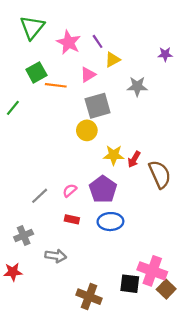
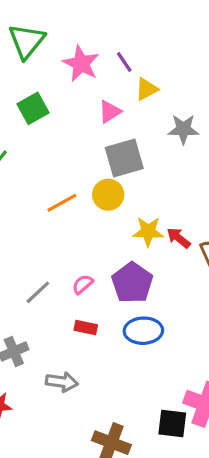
orange line: (56, 85) -> (62, 203), moved, turned -36
red arrow: (134, 159) -> (179, 238), turned 98

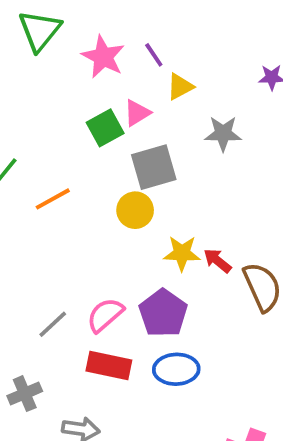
green square: (33, 108) -> (105, 128), moved
orange line: (62, 203) -> (53, 199), moved
pink semicircle: (83, 284) -> (105, 315), size x1.5
red rectangle: (86, 327) -> (109, 365), size x1.6

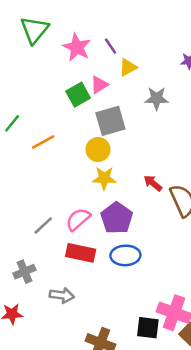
yellow star: (182, 253) -> (104, 178), moved

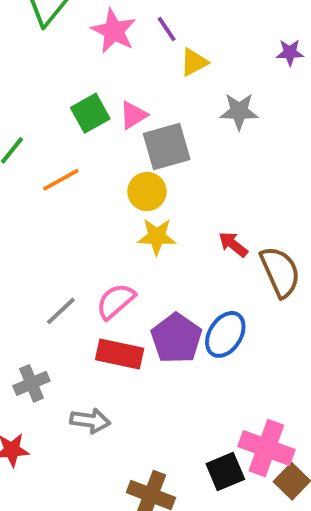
pink triangle: (99, 85) -> (133, 115), moved
green square: (78, 95) -> (90, 113), moved
purple pentagon: (117, 218) -> (176, 338), moved
blue ellipse: (125, 255) -> (225, 334), moved, turned -56
black square: (148, 328) -> (225, 471), turned -30

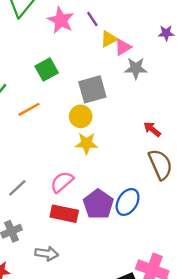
pink triangle: (133, 115) -> (123, 47), moved
red arrow: (233, 244) -> (152, 129), moved
gray line: (61, 311) -> (17, 188), moved

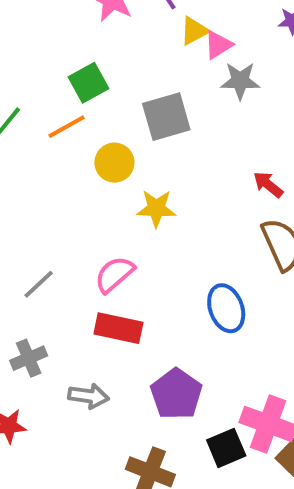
orange line: (29, 109) -> (67, 127), moved
yellow circle: (81, 116) -> (114, 163), moved
blue ellipse: (128, 202) -> (226, 308), turned -52
purple pentagon: (98, 204) -> (176, 394), moved

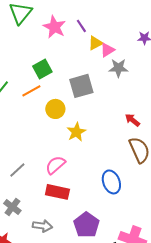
yellow star: (156, 208) -> (76, 132), turned -30
gray cross: (29, 358) -> (12, 207), turned -30

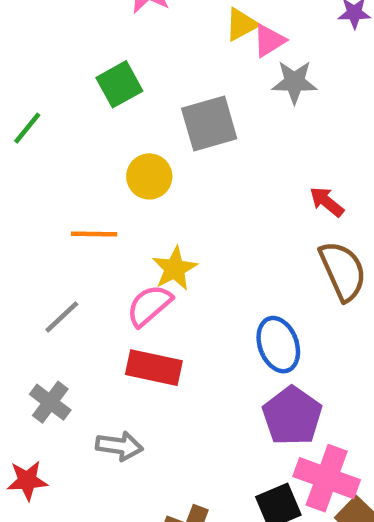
orange line: (31, 91) -> (94, 234), moved, turned 30
yellow star: (76, 132) -> (175, 269), moved
purple pentagon: (86, 225) -> (292, 416), moved

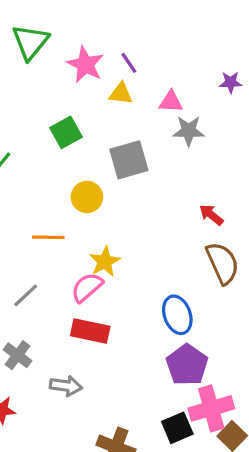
yellow triangle: (241, 24) -> (121, 94), moved, turned 35
pink triangle: (269, 41) -> (171, 102), turned 35
pink cross: (327, 478) -> (211, 408), turned -36

